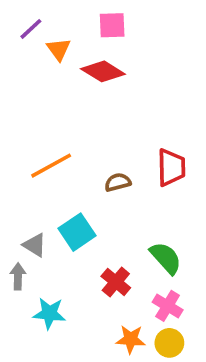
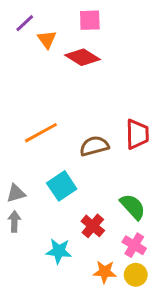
brown semicircle: (118, 182) -> (94, 146), size x1.4
gray triangle: (35, 245) -> (16, 193), moved, turned -48
cyan star: (49, 313) -> (59, 251), moved

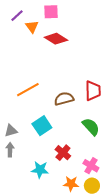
pink square: (90, 20) -> (51, 12), moved
green semicircle: (133, 207) -> (91, 127), moved

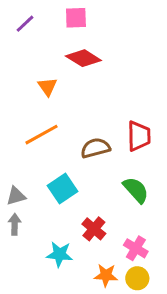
orange triangle: (32, 27) -> (47, 87), moved

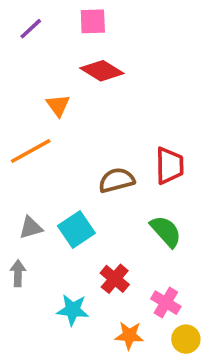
orange line: (42, 135) -> (31, 151), moved
gray triangle: (16, 196) -> (31, 228), moved
yellow circle: (137, 278) -> (186, 339), moved

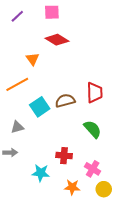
cyan square: (76, 230) -> (40, 107), moved
gray arrow: (18, 273) -> (10, 153), turned 88
red cross: (115, 279) -> (64, 156), turned -35

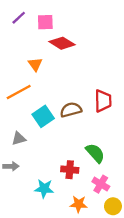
pink square: (52, 12) -> (45, 22), moved
green semicircle: (93, 129) -> (95, 153), moved

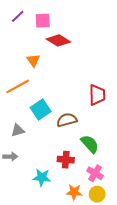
brown semicircle: (71, 110) -> (67, 120), moved
yellow circle: (113, 206) -> (97, 194), moved

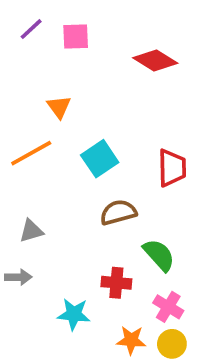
red diamond: (58, 40) -> (155, 61), moved
cyan square: (41, 109) -> (100, 159), moved

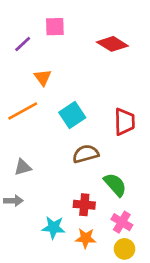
purple line: (31, 29) -> (23, 44), moved
orange star: (131, 340) -> (86, 238), moved

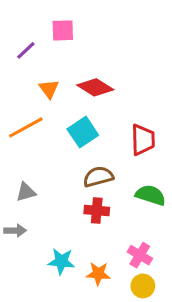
red diamond: (112, 44) -> (95, 87), moved
green semicircle: (115, 185) -> (151, 195), moved, turned -30
red cross: (84, 205) -> (97, 211), moved

